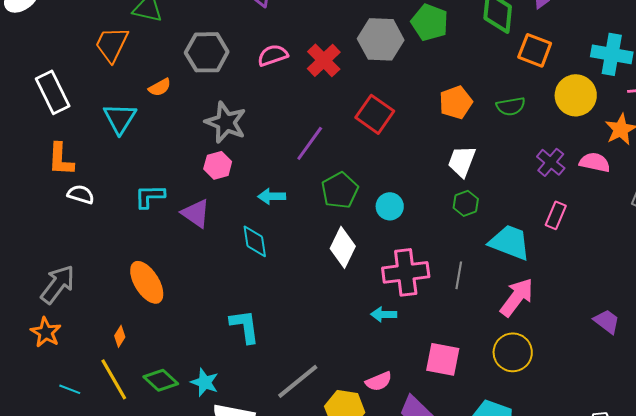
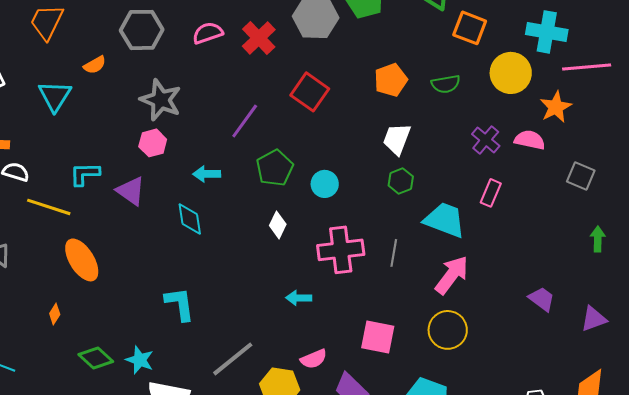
white diamond: (343, 247) -> (278, 225), size x0.7
cyan arrow: (384, 314) -> (299, 298), moved
yellow line: (114, 379) -> (49, 207), moved, turned -42

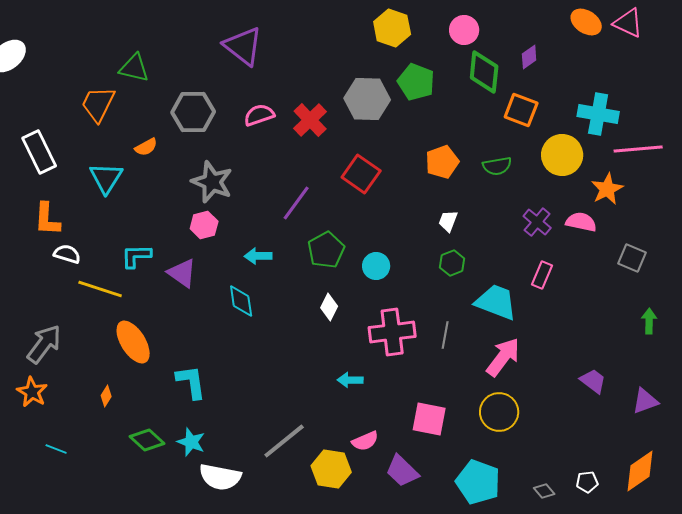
white trapezoid: (397, 139) -> (448, 221), size x0.7
cyan L-shape: (180, 304) -> (191, 382), moved

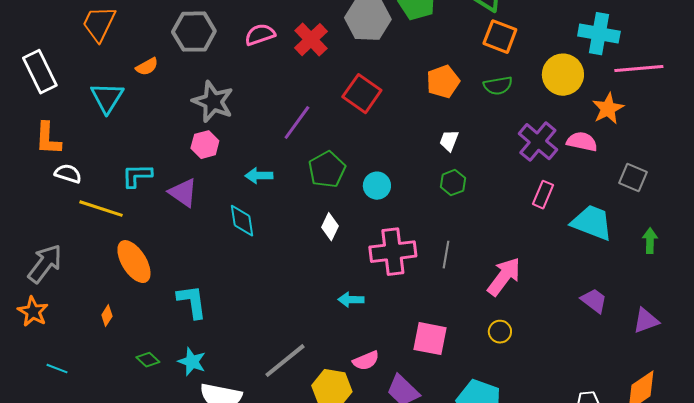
orange square: (521, 110) -> (500, 37), moved
purple cross: (537, 222) -> (538, 142), size x1.4
cyan trapezoid: (496, 302) -> (592, 223), moved
yellow circle: (499, 412) -> (500, 332), size x0.6
green diamond: (147, 440) -> (148, 360), size x0.7

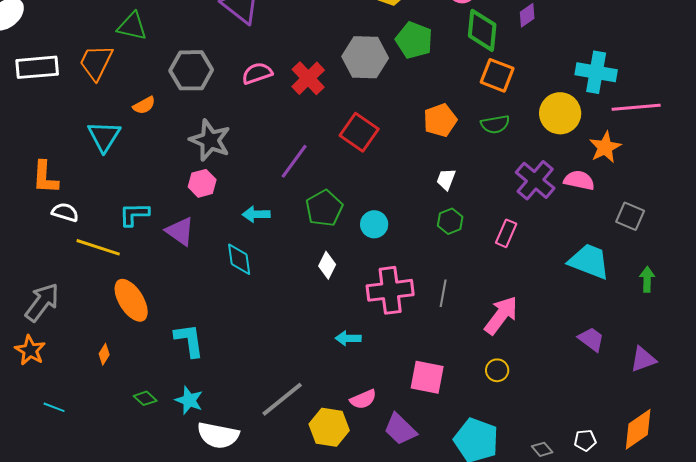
white rectangle: (40, 72) -> (37, 67), moved, turned -69
pink rectangle: (543, 195) -> (506, 233), moved

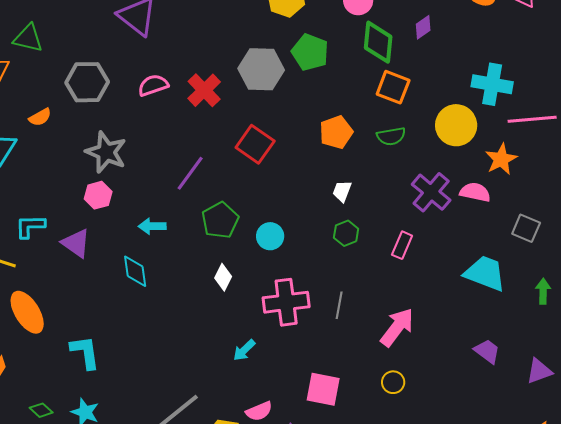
cyan arrow: (348, 338) -> (244, 350), turned -45

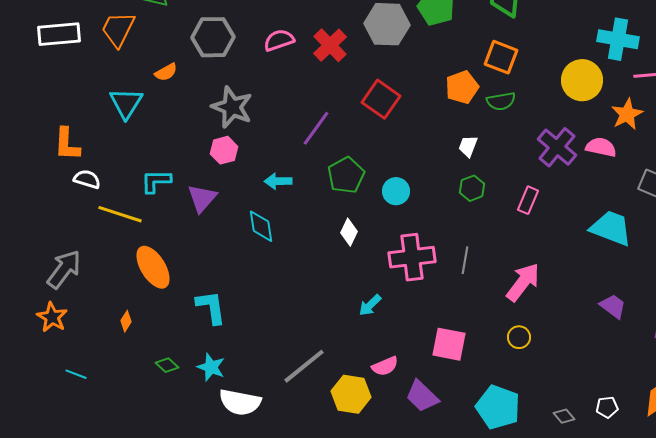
orange square: (393, 87) -> (501, 57), moved
green semicircle: (391, 136) -> (501, 101), moved
purple triangle: (76, 243) -> (202, 198), turned 36

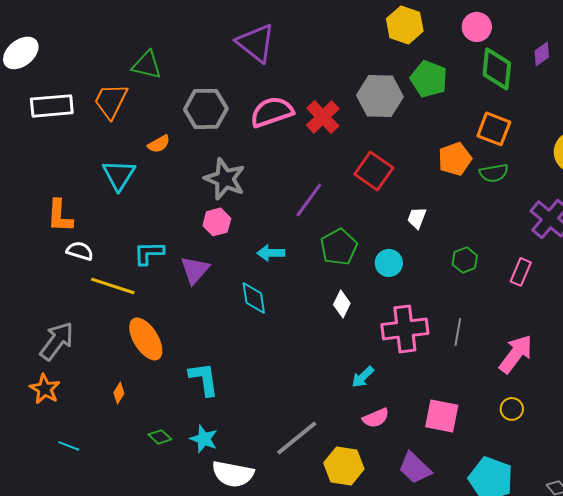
pink semicircle: (279, 40) -> (272, 112), size x1.4
white trapezoid: (468, 146) -> (417, 218), moved
pink semicircle: (385, 366) -> (376, 418), moved

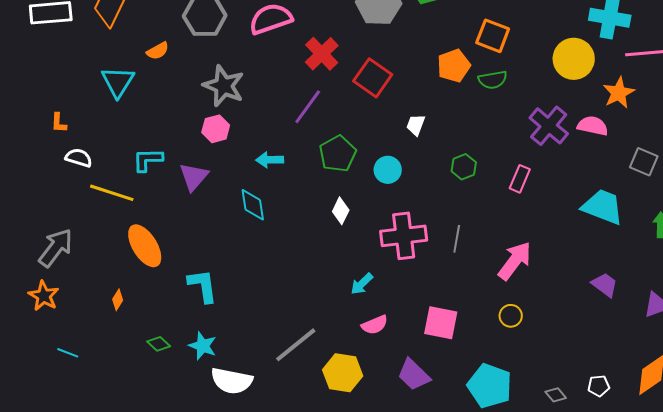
red cross: (323, 117) -> (322, 54), moved
orange L-shape: (60, 216) -> (59, 123), size x0.6

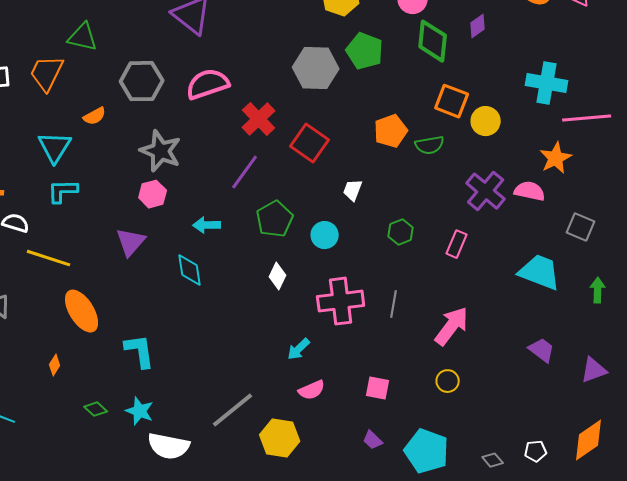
orange square: (493, 36) -> (452, 101), moved
yellow circle: (574, 59) -> (486, 121), moved, size x0.7
cyan L-shape: (148, 160) -> (63, 191), moved
pink square: (441, 323) -> (378, 388), size x0.7
purple trapezoid: (414, 375) -> (373, 440), moved, size x0.6

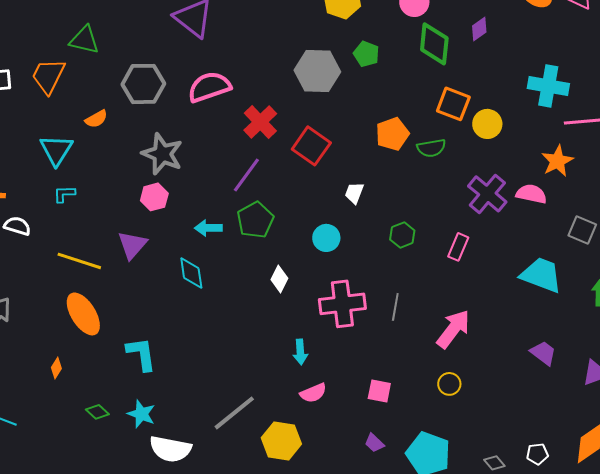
green pentagon: (365, 51) -> (366, 54), size x0.7
cyan L-shape: (63, 191) -> (64, 194), size x0.7
green pentagon: (275, 219) -> (255, 220), moved
yellow line: (49, 258) -> (79, 261), moved
cyan arrow: (299, 349) -> (300, 352), turned -50

